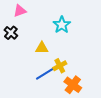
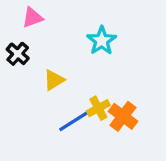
yellow triangle: (42, 48) -> (54, 80), moved, turned -32
orange cross: (73, 85) -> (123, 116), moved

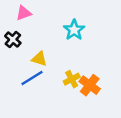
yellow triangle: (54, 80) -> (39, 59), turned 49
blue line: (74, 121) -> (32, 78), moved

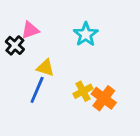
pink triangle: (24, 13) -> (30, 30), moved
blue line: (32, 78) -> (37, 90), turned -35

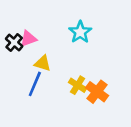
pink triangle: (30, 30) -> (28, 39), moved
yellow cross: (83, 91) -> (78, 85), turned -30

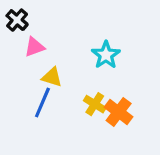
cyan star: (80, 32) -> (106, 55), moved
black cross: (14, 42) -> (17, 20), moved

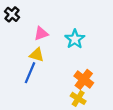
pink triangle: (34, 47) -> (41, 33), moved
yellow cross: (95, 104) -> (78, 98), moved

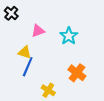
yellow triangle: (37, 55) -> (25, 52), moved
yellow cross: (78, 98) -> (48, 90), moved

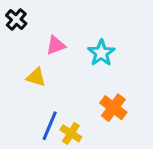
blue line: (28, 67) -> (50, 126), moved

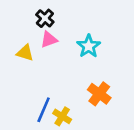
black cross: (16, 19) -> (45, 18), moved
yellow triangle: (36, 77) -> (25, 53), moved

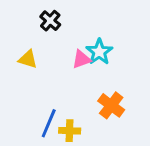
pink triangle: (49, 40) -> (81, 59), moved
yellow cross: (62, 116) -> (70, 131), turned -30

